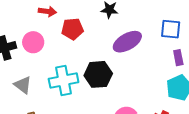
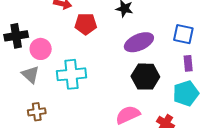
pink circle: (33, 42) -> (41, 49), moved
black hexagon: (98, 74) -> (145, 77), moved

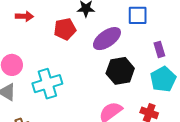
red pentagon: (86, 24) -> (65, 29), moved
blue square: (183, 34) -> (138, 15), moved

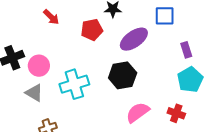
red arrow: (24, 16) -> (51, 17), turned 42
black hexagon: (120, 71) -> (123, 75), moved

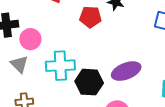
purple ellipse: (134, 39) -> (126, 71), moved
black hexagon: (123, 75) -> (89, 82), moved

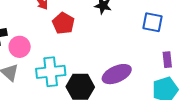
red pentagon: (90, 17) -> (63, 23), moved, turned 30

